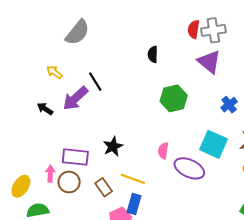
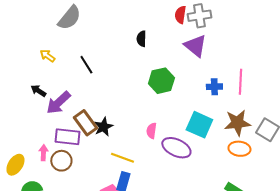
purple arrow: (75, 98) -> (58, 103), moved
blue cross: (229, 105) -> (214, 87), turned 35
brown rectangle: (104, 187) -> (85, 123), moved, size x1.4

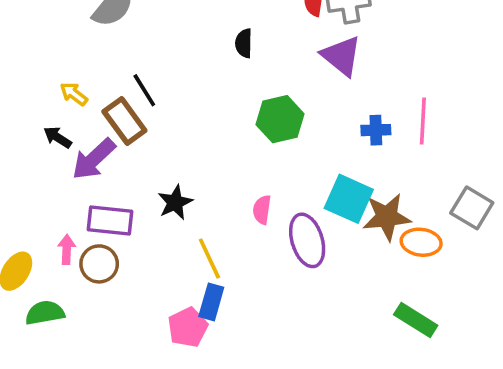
yellow arrow: (47, 56) -> (74, 94), moved
brown rectangle: (85, 123) -> (124, 121), moved
brown star: (237, 123) -> (387, 217), moved
purple ellipse: (176, 148) -> (307, 240), turned 48
yellow line: (122, 158) -> (209, 259), turned 45

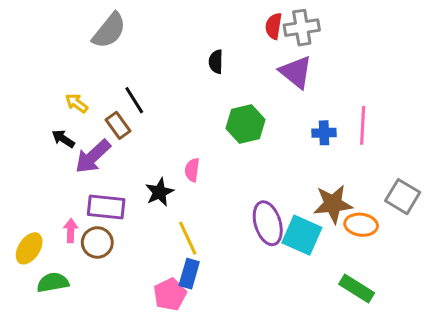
brown rectangle: (124, 121) -> (118, 125), size x0.7
cyan square: (349, 199) -> (302, 235), moved
pink semicircle: (262, 210) -> (192, 170), moved

